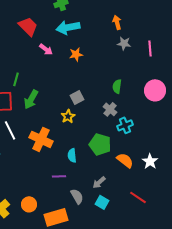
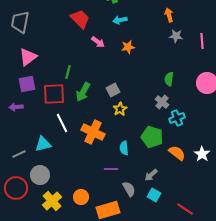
cyan arrow: (68, 27) -> (120, 20), size x0.6
gray square: (77, 97) -> (113, 90), moved
red line: (138, 197) -> (185, 209), moved

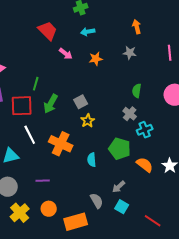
gray star: (176, 36) -> (130, 53), moved
purple line: (111, 169) -> (43, 181), moved

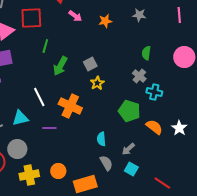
red square: (22, 106) -> (31, 18), moved
cyan cross: (145, 130) -> (154, 92), turned 35
cyan semicircle: (92, 160) -> (101, 139), moved
purple line: (43, 181) -> (49, 128), moved
yellow cross: (20, 213) -> (29, 175), turned 30

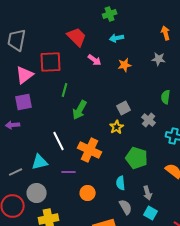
gray square: (90, 64) -> (124, 108), moved
gray cross: (139, 76) -> (149, 120), moved
green pentagon: (129, 111) -> (137, 158), moved
gray arrow: (128, 149) -> (148, 193), turned -64
orange circle: (58, 171) -> (88, 193), moved

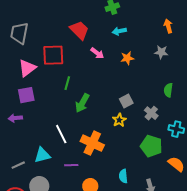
green pentagon: (137, 158) -> (151, 146), moved

